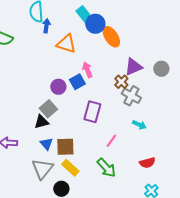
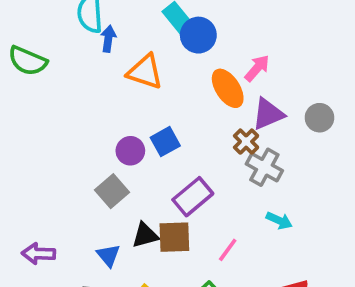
orange ellipse: (111, 37) -> (228, 88), moved
pink arrow: (87, 70) -> (257, 68), moved, turned 63
purple rectangle: (92, 112) -> (193, 197), turned 35
black triangle: (41, 122) -> (145, 235), moved
brown square: (65, 147) -> (174, 237), moved

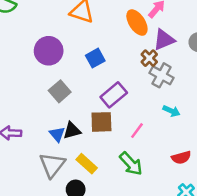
purple circle: (130, 151) -> (49, 51), moved, size x1.5
black triangle: (145, 235) -> (72, 131), moved

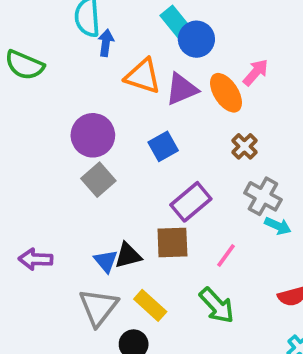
purple triangle: (164, 40) -> (182, 89), moved
gray cross: (162, 75) -> (263, 196), moved
gray square: (60, 91) -> (98, 180), moved

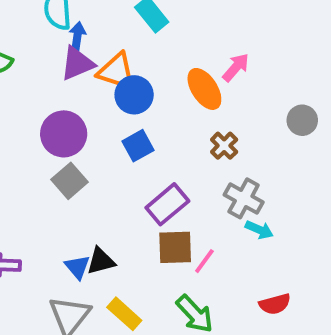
blue circle: (196, 39) -> (134, 95), moved
purple triangle: (182, 89) -> (77, 64), moved
brown square: (172, 243) -> (175, 247), moved

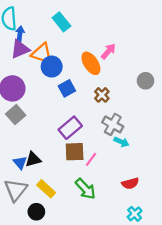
blue square: (138, 146) -> (67, 88), moved

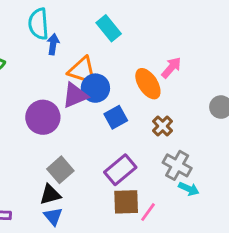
purple triangle: (20, 49) -> (75, 95), moved
gray square: (16, 115) -> (60, 170), moved
black triangle: (33, 159) -> (50, 195), moved

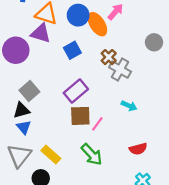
blue circle: (95, 88) -> (78, 15), moved
purple triangle: (75, 95) -> (41, 33), turned 40
gray cross: (177, 165) -> (120, 69), moved

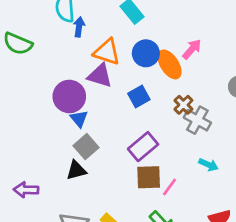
blue triangle: (24, 127) -> (79, 119), moved

